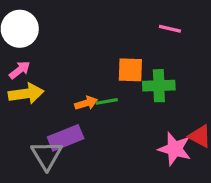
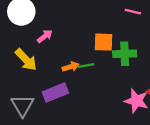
pink arrow: (20, 70) -> (45, 36), moved
yellow arrow: (26, 94) -> (26, 60), turned 55
gray triangle: (47, 155) -> (22, 105), moved

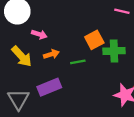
pink arrow: (45, 36) -> (39, 34), turned 56
orange square: (103, 42) -> (94, 40), turned -30
orange arrow: (71, 67) -> (51, 54), moved

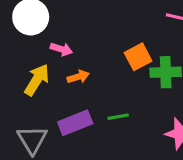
yellow arrow: (22, 56) -> (37, 80), turned -105
green line: (78, 62) -> (118, 117), moved

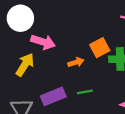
pink arrow: (61, 49) -> (43, 42), size x1.5
orange arrow: (78, 77) -> (76, 62), moved

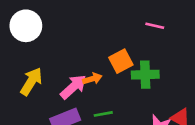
pink arrow: (43, 42) -> (73, 87), moved, turned -60

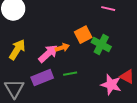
green cross: (145, 75) -> (101, 45), turned 30

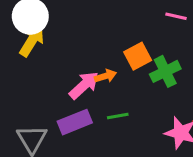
green cross: (101, 45) -> (165, 71), turned 36
yellow arrow: (17, 50) -> (32, 41), moved

